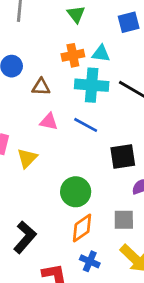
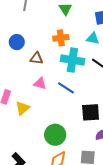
cyan triangle: (101, 54) -> (93, 38), moved

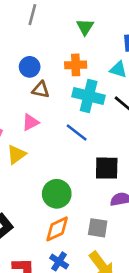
blue circle: (17, 42) -> (30, 67), moved
pink triangle: (40, 83) -> (31, 122), moved, turned -48

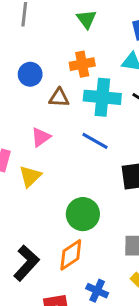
brown triangle: (41, 90) -> (59, 98), moved
orange diamond: (57, 229) -> (71, 255), moved

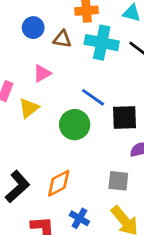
blue circle: (30, 74) -> (33, 28), moved
blue line: (95, 141) -> (93, 97), moved
green circle: (83, 214) -> (75, 125), moved

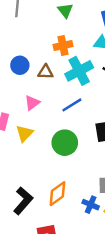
cyan cross: (102, 43) -> (79, 71), turned -32
blue line: (93, 97) -> (72, 105), moved, turned -60
blue cross: (79, 218) -> (91, 205), moved

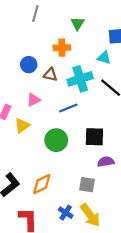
orange cross: (63, 45) -> (62, 48), moved
blue cross: (91, 205) -> (66, 213), moved

